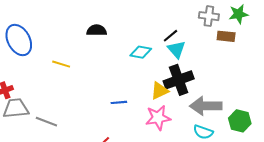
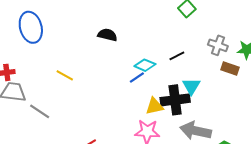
cyan triangle: (176, 49) -> (191, 86), moved
yellow line: (61, 64) -> (65, 75), moved
blue line: (119, 102) -> (137, 78), moved, turned -42

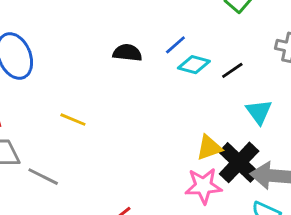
cyan diamond: (145, 65) -> (194, 65), moved
blue line: (137, 78) -> (175, 45), moved
black cross: (175, 100) -> (239, 162), moved, turned -32

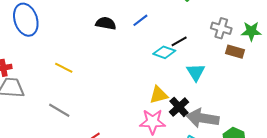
cyan diamond: (194, 65) -> (164, 52), moved
black cross: (239, 162) -> (179, 107), size x0.7
gray line: (43, 177) -> (59, 110), moved

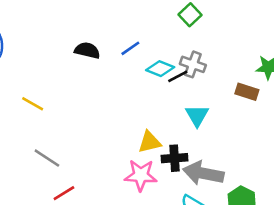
gray cross: (221, 28) -> (193, 64), moved
cyan diamond: (164, 52) -> (160, 69), moved
black cross: (179, 107) -> (174, 158), turned 36
gray line: (59, 110) -> (47, 158), moved

